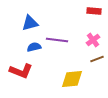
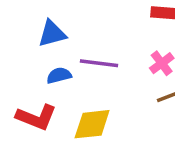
yellow diamond: (72, 79) -> (92, 124), moved

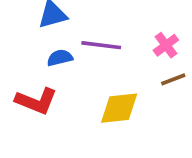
yellow diamond: (92, 124) -> (119, 108), moved

